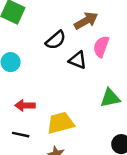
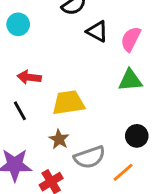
pink semicircle: (101, 47) -> (131, 39), moved
black line: (21, 135) -> (20, 111), turned 42

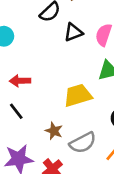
black triangle: (97, 31) -> (73, 32), turned -42
yellow trapezoid: (68, 103) -> (78, 95), moved

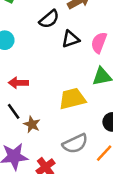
brown star: (54, 131) -> (32, 124), moved

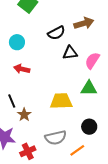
red arrow: (18, 83) -> (22, 69), moved

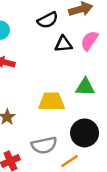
pink semicircle: (92, 61) -> (89, 41), moved
black circle: (89, 127) -> (85, 133), size x1.5

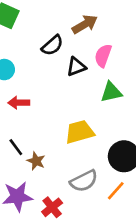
green triangle: (85, 87) -> (111, 92), moved

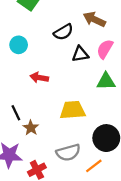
brown arrow: (85, 24) -> (94, 19), turned -135
red arrow: (19, 103) -> (39, 78), moved

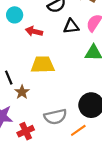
red arrow: (39, 78) -> (34, 31), moved
yellow trapezoid: (73, 110) -> (43, 65), moved

